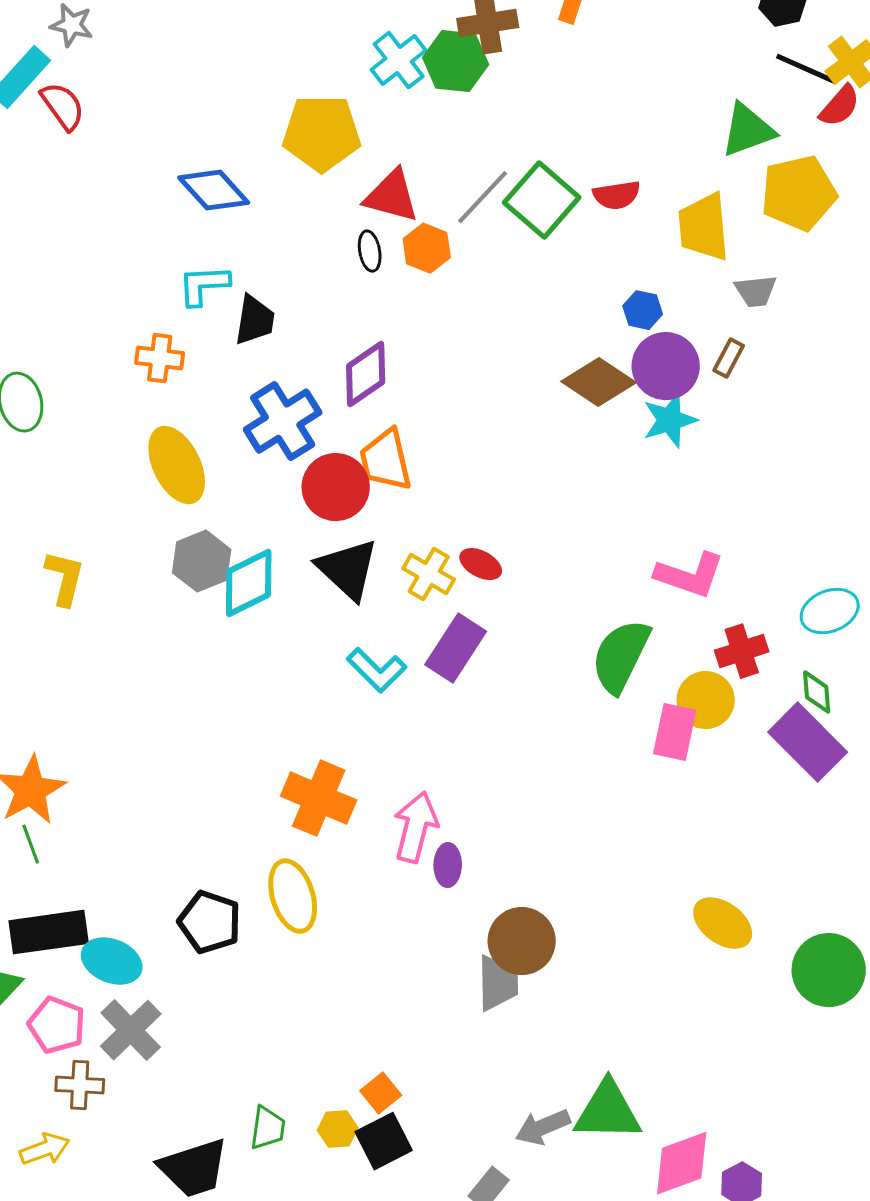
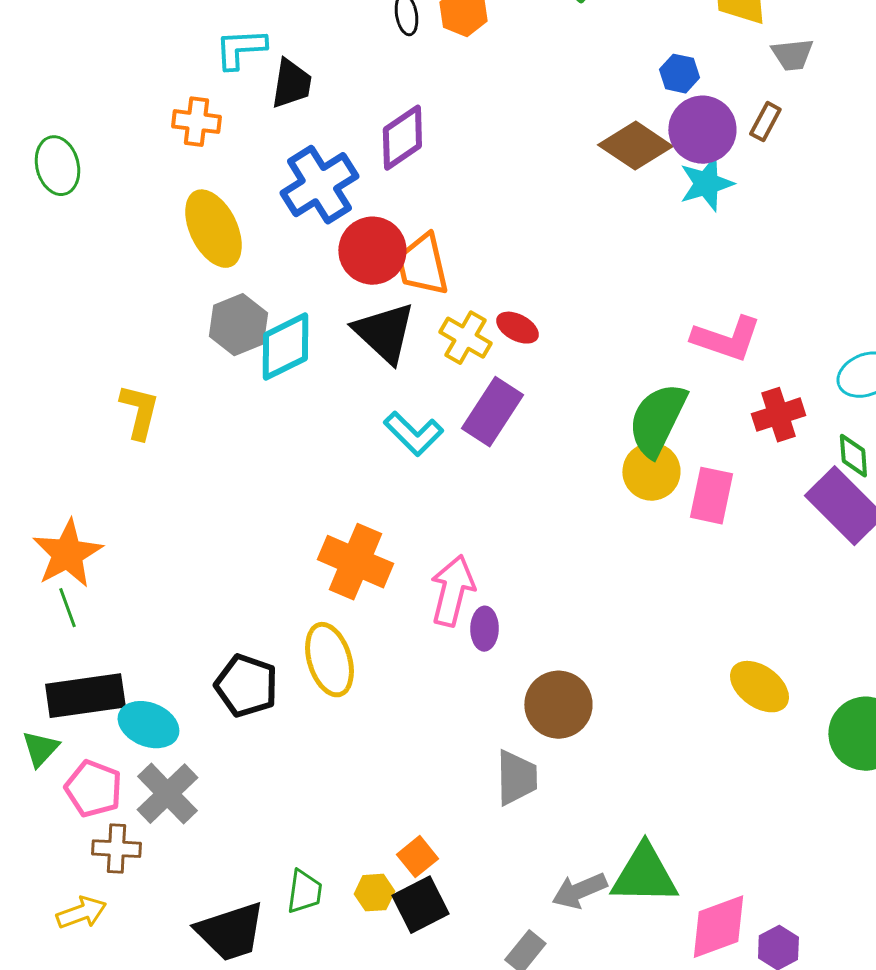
orange trapezoid: (386, 460) -> (422, 265), moved
yellow L-shape: (65, 578) -> (139, 412), moved
yellow circle: (706, 700) -> (651, 472), moved
gray trapezoid: (498, 983) -> (516, 778), moved

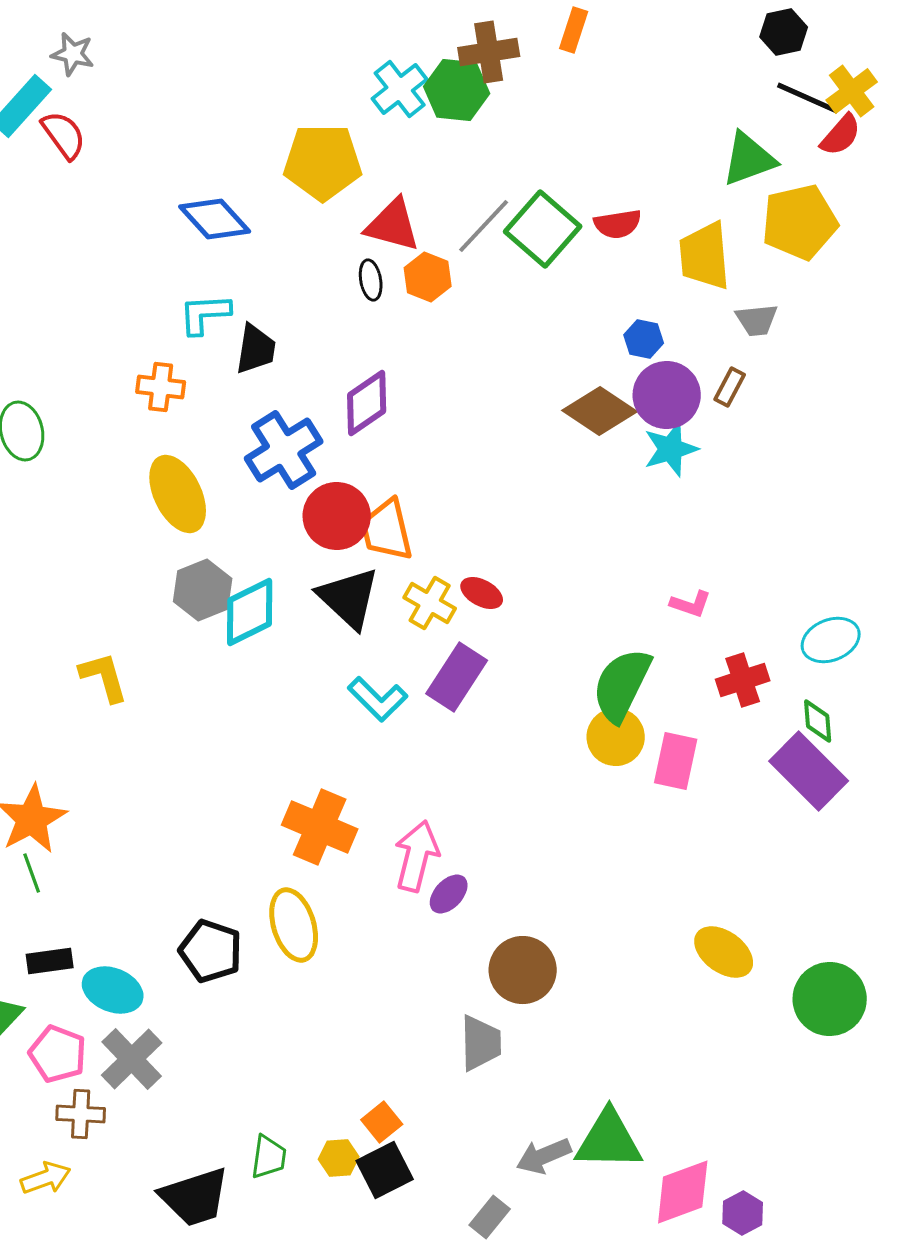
pink L-shape: (726, 339) -> (691, 604), size x0.6
yellow L-shape: (139, 412) -> (104, 677), turned -30
purple ellipse: (484, 629) -> (449, 894), turned 42
black rectangle: (85, 696) -> (50, 961), size x0.6

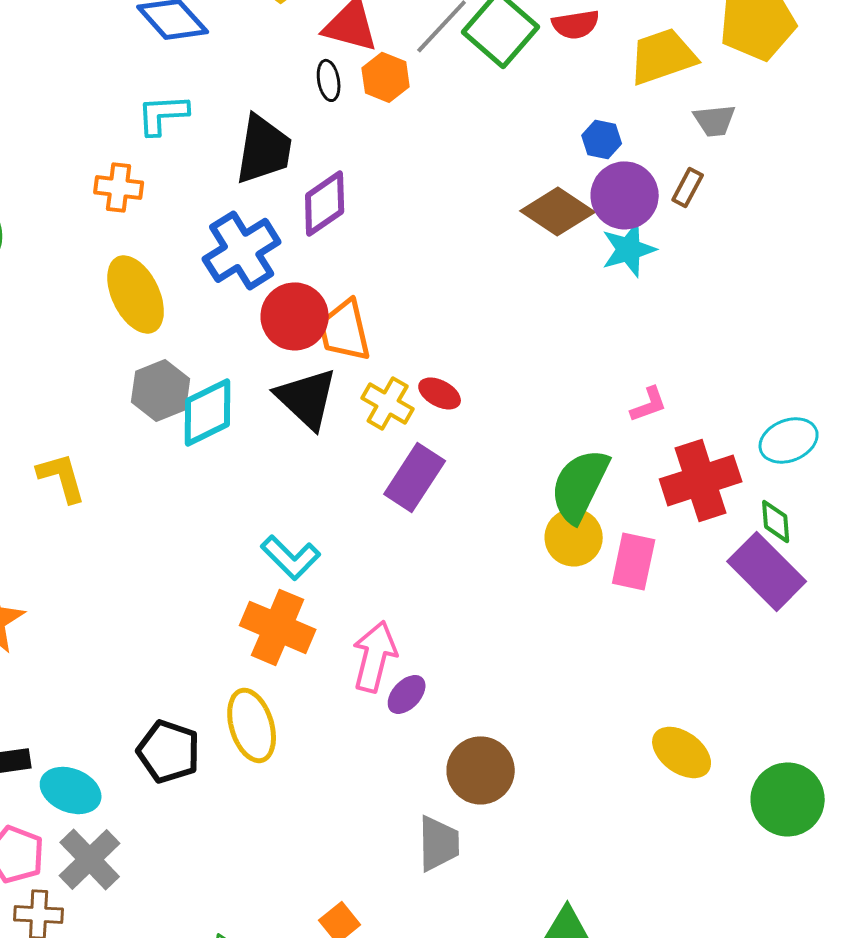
yellow trapezoid: (705, 256) -> (663, 56), turned 76
black trapezoid: (256, 349) -> (264, 149), moved, size x1.4
pink L-shape: (691, 604) -> (649, 404), turned -39
red cross: (743, 680) -> (701, 480), size x1.5
cyan L-shape: (378, 699) -> (291, 557), moved

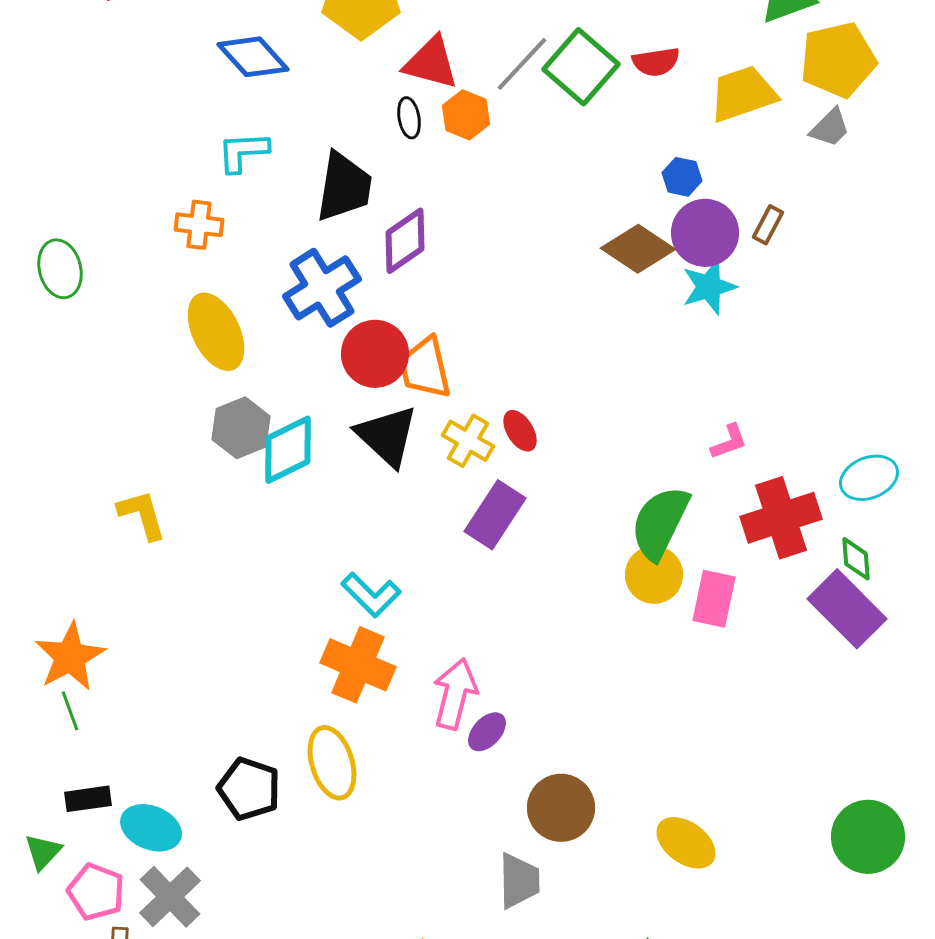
gray trapezoid: (715, 120) -> (830, 128), moved, turned -39
red ellipse: (440, 393) -> (520, 431), turned 30
yellow ellipse: (682, 752) -> (686, 843), moved

